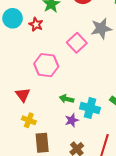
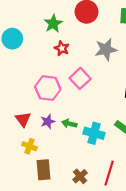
red star: (36, 24) -> (62, 48), moved
pink square: (77, 43) -> (80, 78), moved
purple star: (72, 120) -> (48, 121), moved

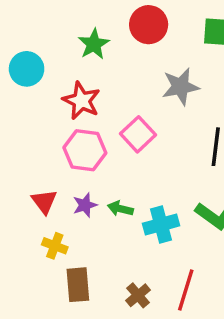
red star: (62, 48) -> (81, 101), moved, size x1.5
cyan cross: (94, 133) -> (161, 225), turned -30

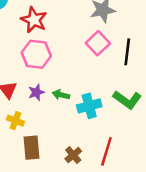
pink square: (138, 134) -> (98, 43), moved

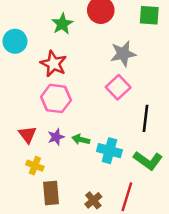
black line: (127, 52) -> (145, 118), moved
green L-shape: (127, 100) -> (148, 161), moved
cyan cross: (89, 106) -> (109, 151), turned 30

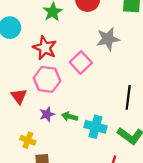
pink square: (118, 87) -> (81, 63), moved
red triangle: (27, 134) -> (19, 96), moved

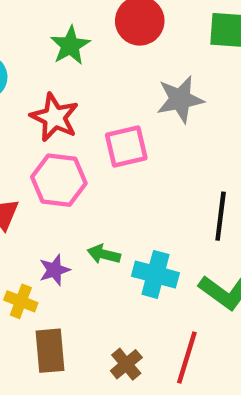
pink square: (81, 63) -> (126, 147), turned 30
purple star: (47, 114) -> (54, 270), moved

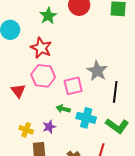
gray star: (180, 99) -> (97, 71), moved, turned -30
pink square: (126, 147) -> (73, 86), moved
purple star: (54, 270) -> (49, 127), moved

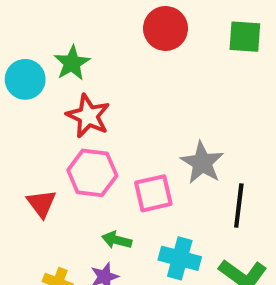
green star: (48, 16) -> (72, 63), moved
green arrow: (63, 109) -> (117, 240), moved

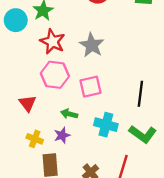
gray star: (202, 163) -> (92, 45), moved
red triangle: (41, 203) -> (28, 103), moved

